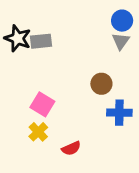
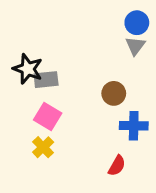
black star: (18, 38) -> (28, 69), moved
gray rectangle: (41, 41) -> (46, 80), moved
red semicircle: (71, 148) -> (117, 166), moved, turned -36

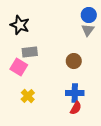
black star: (28, 69) -> (20, 25), moved
pink square: (48, 116) -> (19, 67), moved
blue cross: (134, 126) -> (75, 93), moved

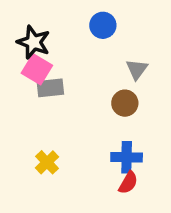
blue circle: (89, 15) -> (103, 25), moved
gray triangle: (88, 30) -> (137, 69), moved
pink square: (19, 67) -> (37, 69), moved

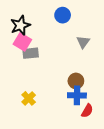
black star: (33, 42) -> (20, 25), turned 30
brown circle: (125, 103) -> (76, 81), moved
red semicircle: (128, 183) -> (87, 111), moved

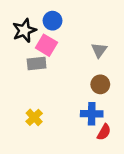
blue circle: (63, 15) -> (53, 21), moved
pink square: (22, 42) -> (46, 45), moved
brown circle: (76, 81) -> (100, 84), moved

